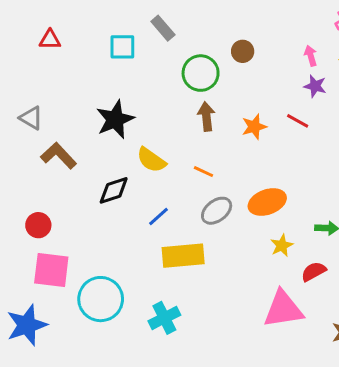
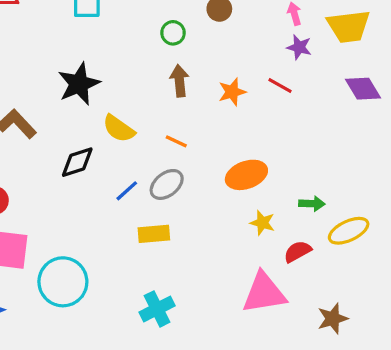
green circle: (201, 73) -> (173, 33), size x0.6
gray ellipse: (217, 211) -> (167, 184), moved
yellow star: (282, 245) -> (262, 223), turned -30
yellow rectangle: (183, 256) -> (154, 234), size x0.7
cyan cross: (164, 318) -> (157, 309), moved

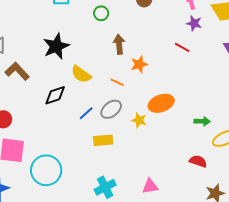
green circle: (173, 33) -> (101, 13), moved
orange star: (232, 92) -> (139, 64), moved
yellow star: (262, 223) -> (139, 120), moved
red semicircle: (298, 252) -> (198, 161), moved, turned 48
pink triangle: (264, 293) -> (150, 186), moved, size x0.6

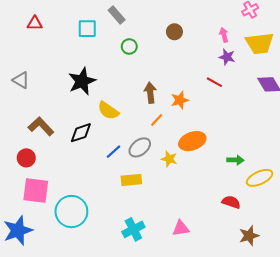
brown arrow: (119, 44) -> (150, 93), moved
orange star: (139, 64) -> (180, 100), moved
brown L-shape: (17, 71) -> (41, 126), moved
orange line: (117, 82) -> (157, 120), moved, turned -72

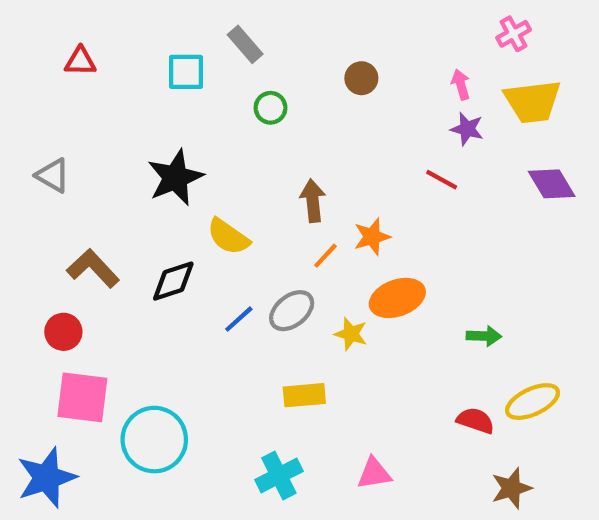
orange star: (180, 100) -> (372, 237), moved
yellow ellipse: (260, 178) -> (533, 402), moved
yellow rectangle: (131, 180) -> (304, 395), moved

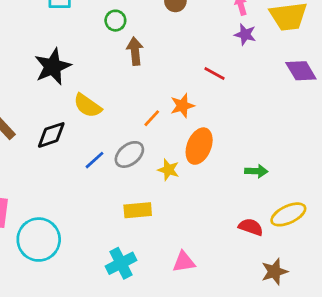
red line: (442, 180) -> (214, 74), moved
brown arrow: (313, 201) -> (135, 51), moved
orange ellipse: (397, 298) -> (199, 146), turned -48

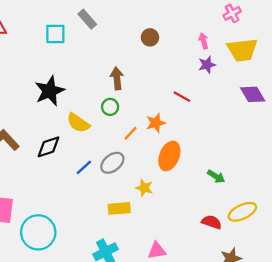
green circle: (115, 21) -> (110, 107), moved
purple star: (245, 34) -> (207, 65), turned -30
yellow star: (168, 170) -> (144, 188), moved
green arrow: (256, 171) -> (216, 176), turned 30

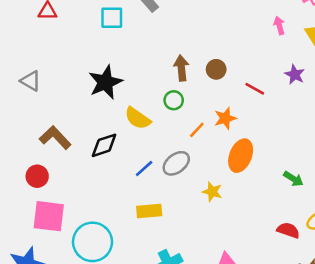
brown circle: (150, 37) -> (216, 69), moved
purple star: (207, 65) -> (295, 74), moved, turned -30
yellow rectangle: (119, 208) -> (149, 211), moved

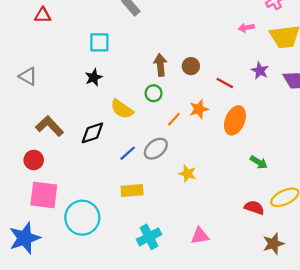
cyan square: (112, 18) -> (99, 42), moved
pink arrow: (279, 26) -> (246, 28), turned -84
black star: (105, 82) -> (94, 77), size x0.6
orange ellipse: (241, 156) -> (235, 120), moved

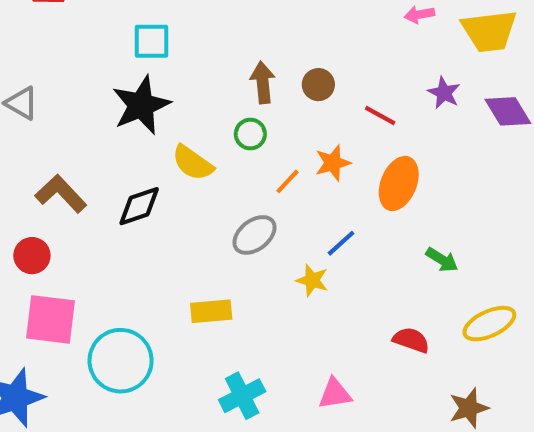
black star: (94, 77) -> (141, 105), size x1.8
blue line: (128, 153) -> (341, 243), moved
red semicircle: (254, 207) -> (411, 340), moved

